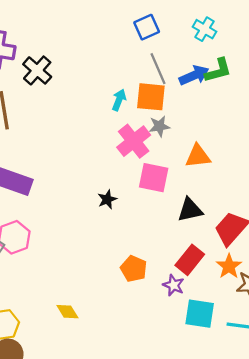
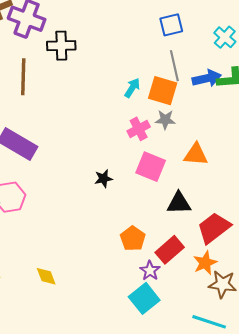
black cross: (37, 70) -> (61, 46), turned 36
pink cross: (134, 141) -> (139, 129), size x0.7
orange pentagon: (134, 269) -> (133, 239), moved
cyan square: (200, 314) -> (144, 298), moved, turned 32

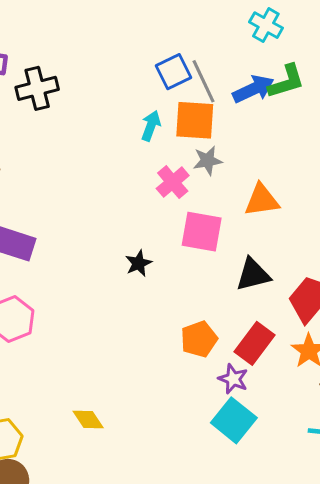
blue square: (171, 25) -> (174, 72), moved
orange pentagon: (133, 239) -> (199, 339), turned 30

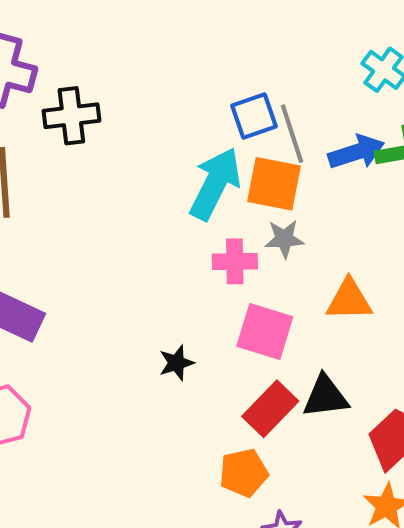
cyan arrow: (151, 126) -> (215, 184), size x1.8
pink cross: (173, 182) -> (235, 261), turned 32
red rectangle: (255, 343) -> (270, 409), moved

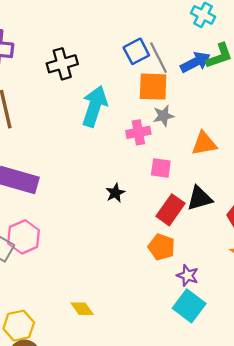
black cross: (71, 116) -> (62, 64), moved
cyan arrow: (215, 184) -> (95, 106), moved
pink square: (265, 331) -> (161, 168), size x0.7
orange pentagon: (244, 473) -> (162, 247), turned -30

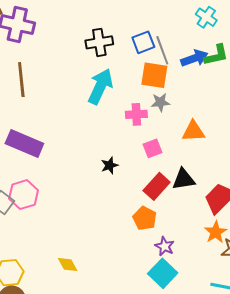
black cross: (62, 64) -> (99, 42), moved
pink square: (161, 168) -> (152, 148), turned -36

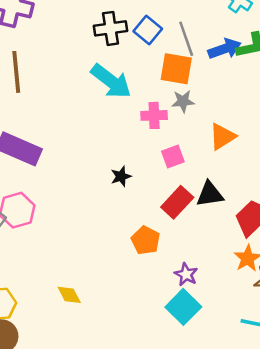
blue square: (143, 42) -> (148, 30), moved, turned -30
cyan arrow: (100, 86) -> (111, 81), turned 102
orange triangle: (193, 131) -> (222, 137), turned -30
orange pentagon: (145, 218) -> (146, 240), moved

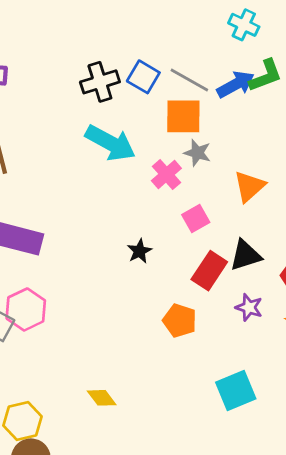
gray line: (186, 39) -> (189, 80), turned -32
gray star: (183, 101) -> (197, 153), turned 30
pink cross: (154, 115) -> (166, 174), turned -30
purple star: (186, 274) -> (249, 307), moved
cyan square: (183, 307) -> (236, 391), turned 32

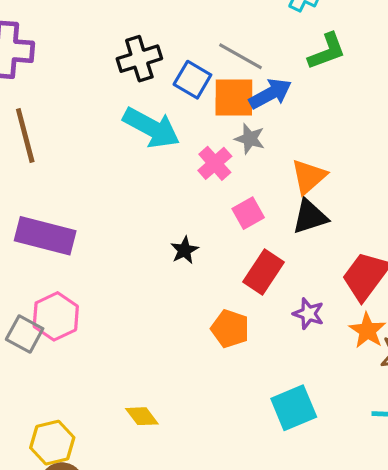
blue square: (143, 77) -> (192, 80), moved
blue arrow: (236, 84) -> (270, 94), moved
black triangle: (245, 255) -> (310, 217), moved

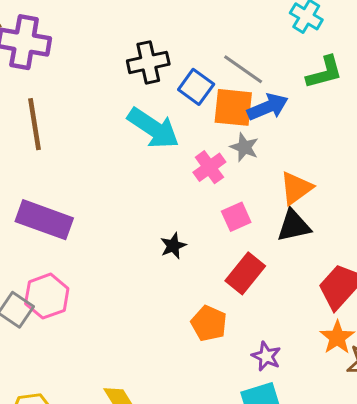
purple star: (308, 314) -> (266, 356), moved

